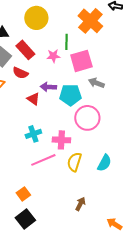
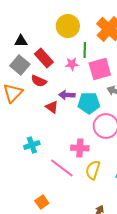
yellow circle: (36, 18) -> (68, 26), moved
cyan cross: (33, 134) -> (32, 145), moved
pink line: (43, 160) -> (62, 168), turned 60

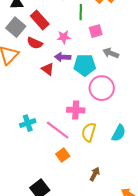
pink star: (72, 64) -> (64, 37), moved
pink square: (100, 69) -> (96, 31), size x0.6
cyan cross: (32, 145) -> (28, 123), moved
orange square: (42, 202) -> (63, 155), moved

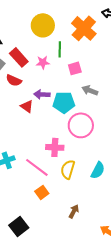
pink star: (64, 37) -> (43, 62), moved

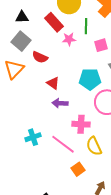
red rectangle: (19, 57) -> (54, 22), moved
purple arrow: (42, 94) -> (60, 103), moved
yellow semicircle: (68, 169) -> (94, 146), turned -42
orange square: (42, 192) -> (78, 169), moved

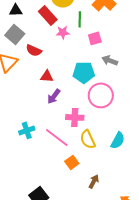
red triangle: (53, 83) -> (47, 76), turned -32
purple arrow: (60, 103) -> (54, 96), turned -56

